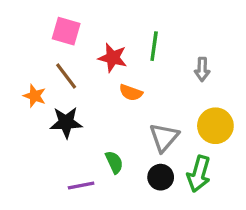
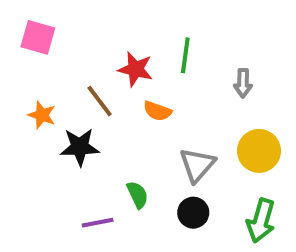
pink square: (66, 31) -> (38, 37), moved
brown line: (66, 76) -> (100, 101), moved
green arrow: (199, 174) -> (261, 221), moved

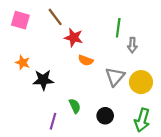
green line: (185, 55) -> (118, 28), moved
brown line: (100, 101) -> (55, 17), moved
gray triangle: (197, 165) -> (115, 77), moved
purple line: (98, 223) -> (53, 121), turned -63

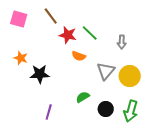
green line: (118, 28) -> (90, 33), moved, turned -54
green semicircle: (75, 106) -> (83, 97), moved, turned -96
black circle: (105, 116) -> (106, 109), moved

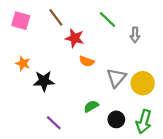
green line: (90, 33) -> (108, 20), moved
gray arrow: (122, 42) -> (135, 35), moved
purple line: (49, 112) -> (54, 123), turned -63

